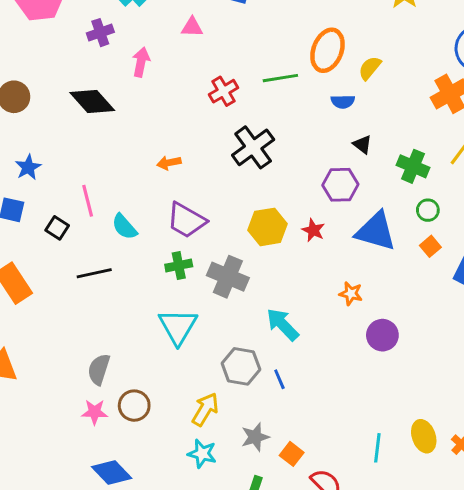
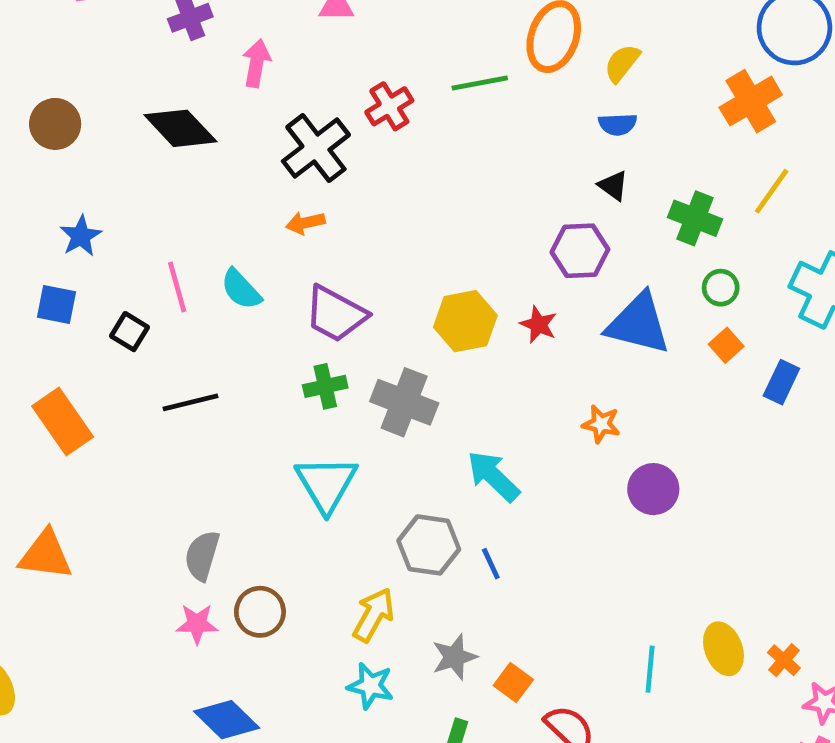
blue semicircle: (343, 102) -> (618, 124), moved
black cross: (253, 147) -> (316, 148), moved
cyan semicircle: (124, 227) -> (241, 289), moved

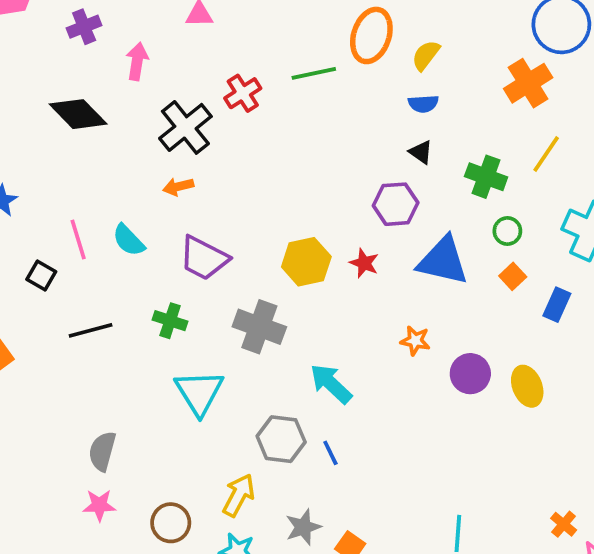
green cross: (325, 386) -> (170, 321), moved, turned 32
purple circle: (653, 489) -> (470, 374), moved
brown circle: (260, 612) -> (171, 523), moved
yellow ellipse: (723, 649) -> (527, 386), moved

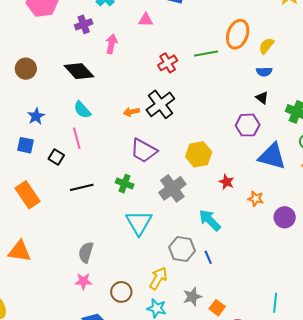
black cross: (185, 127) -> (160, 104), moved
cyan semicircle: (129, 240) -> (82, 110), moved
red star: (364, 263) -> (227, 182), moved
gray cross: (259, 327) -> (172, 188), turned 32

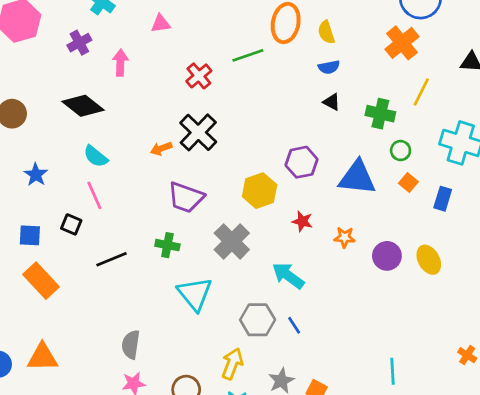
yellow semicircle: (266, 46) -> (326, 32), turned -48
purple hexagon: (248, 125) -> (301, 162), moved
blue square: (25, 145) -> (30, 235), moved

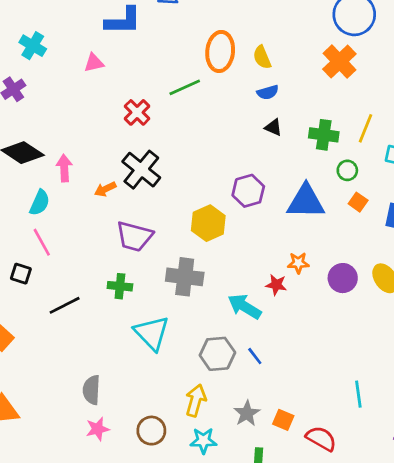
pink arrow: (120, 63) -> (64, 168), moved
yellow line: (421, 92) -> (365, 128), moved
cyan semicircle: (96, 156) -> (40, 203), turned -100
red star: (302, 221) -> (276, 285), moved
gray cross: (232, 241) -> (185, 277), turned -33

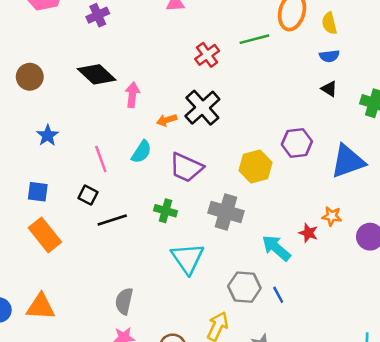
blue triangle: (306, 202) -> (348, 161), turned -30
cyan semicircle: (40, 203) -> (141, 152), moved
black square: (21, 274) -> (88, 195), moved

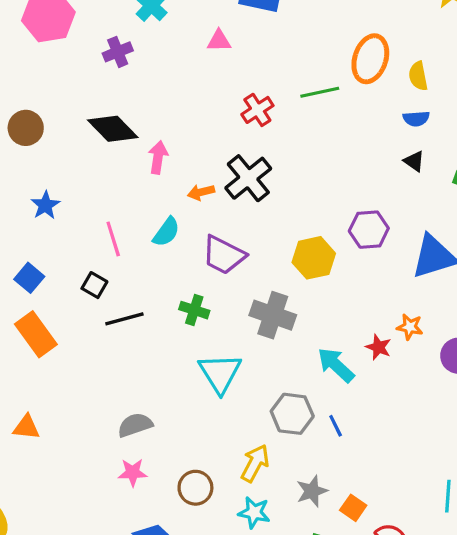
blue square: (38, 192) -> (29, 278), turned 30
gray semicircle: (124, 301) -> (135, 425), turned 56
orange triangle: (41, 307) -> (26, 427), size x0.7

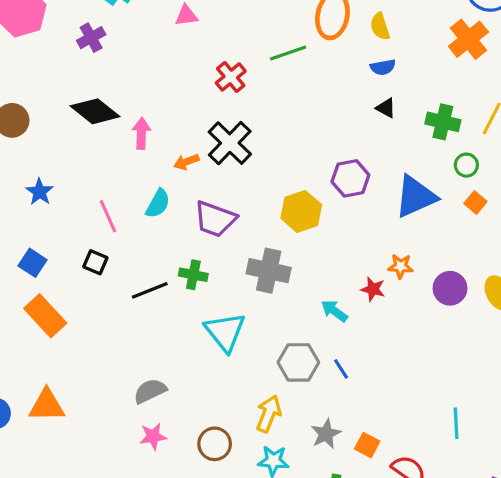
black line: (124, 319) -> (150, 290), moved
cyan arrow: (336, 365) -> (334, 311), size x0.7
orange triangle: (26, 427) -> (47, 405), size x1.4

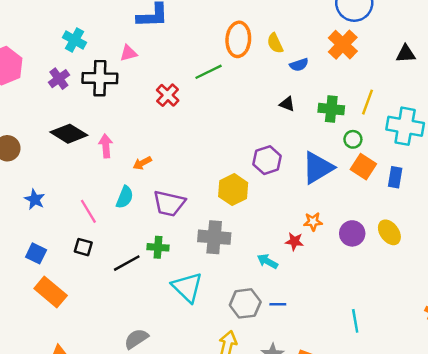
blue semicircle: (383, 67) -> (299, 65), moved
black cross: (230, 143) -> (100, 78), moved, turned -36
orange square: (475, 202) -> (363, 167), size x1.5
blue line: (341, 369) -> (278, 304), turned -49
cyan line: (456, 423) -> (355, 321), moved

